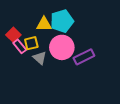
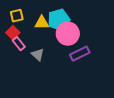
yellow square: (31, 43) -> (17, 16), moved
pink circle: (62, 47) -> (68, 34), moved

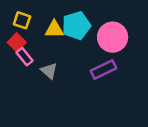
yellow square: (17, 16) -> (22, 20), turned 32
pink circle: (68, 34) -> (113, 37), moved

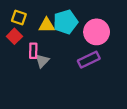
pink rectangle: (25, 57) -> (33, 51), moved, turned 40
gray triangle: (49, 71) -> (42, 61), turned 32

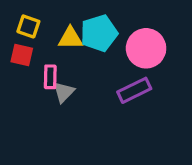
red square: (14, 36) -> (22, 55), turned -32

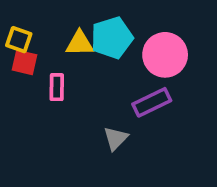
yellow square: (28, 26) -> (19, 40), moved
gray triangle: (64, 92) -> (116, 138), moved

